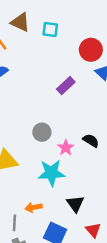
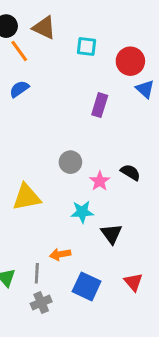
cyan square: (50, 29) -> (87, 47), moved
purple rectangle: (66, 86) -> (100, 105), turned -30
cyan star: (51, 173) -> (82, 212), size x0.7
black triangle: (75, 204) -> (111, 234), moved

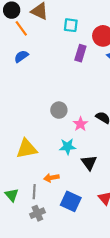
purple rectangle: (100, 105) -> (80, 53), moved
yellow triangle: (27, 197) -> (27, 149), moved

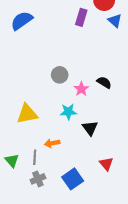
blue semicircle: (21, 56) -> (22, 21), size x1.5
blue square: (71, 201) -> (73, 179), moved, turned 30

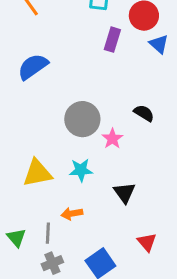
blue semicircle: (22, 21) -> (33, 67), moved
gray circle: (60, 75) -> (82, 119), size x1.5
black semicircle: (104, 82) -> (144, 113), moved
cyan star: (68, 112) -> (81, 170), moved

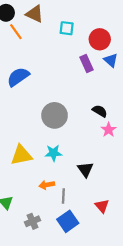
purple rectangle: (112, 40) -> (87, 64), moved, turned -42
pink star: (112, 139) -> (109, 130), moved
gray line: (48, 233) -> (63, 196), moved

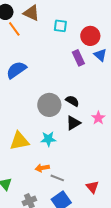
black semicircle: (100, 111) -> (72, 101), moved
black triangle: (85, 169) -> (73, 123), moved, turned 35
gray line: (63, 196) -> (57, 178), turned -72

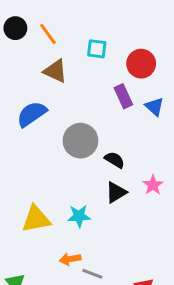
brown triangle: (31, 13) -> (55, 71), moved
orange line: (14, 29) -> (48, 34), moved
blue triangle: (100, 55) -> (154, 107), moved
gray circle: (49, 105) -> (80, 141), moved

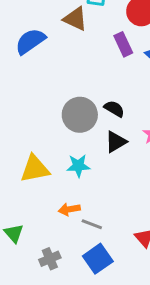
brown triangle: (55, 71) -> (75, 19), moved
blue semicircle: (32, 114) -> (30, 41), moved
gray circle: (80, 141) -> (80, 115), moved

